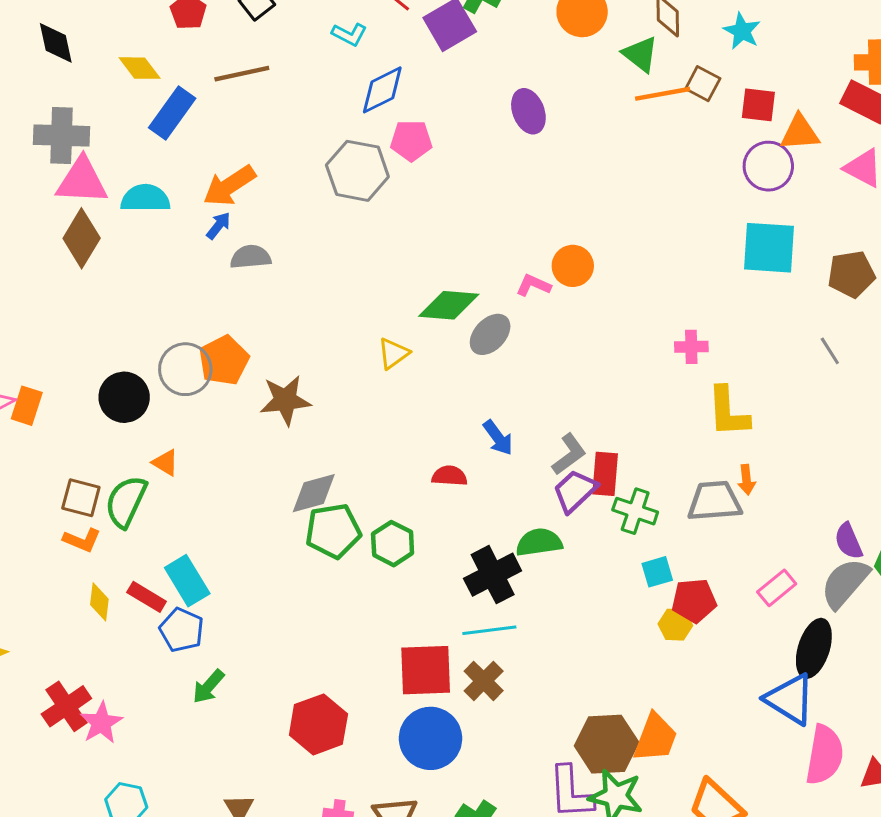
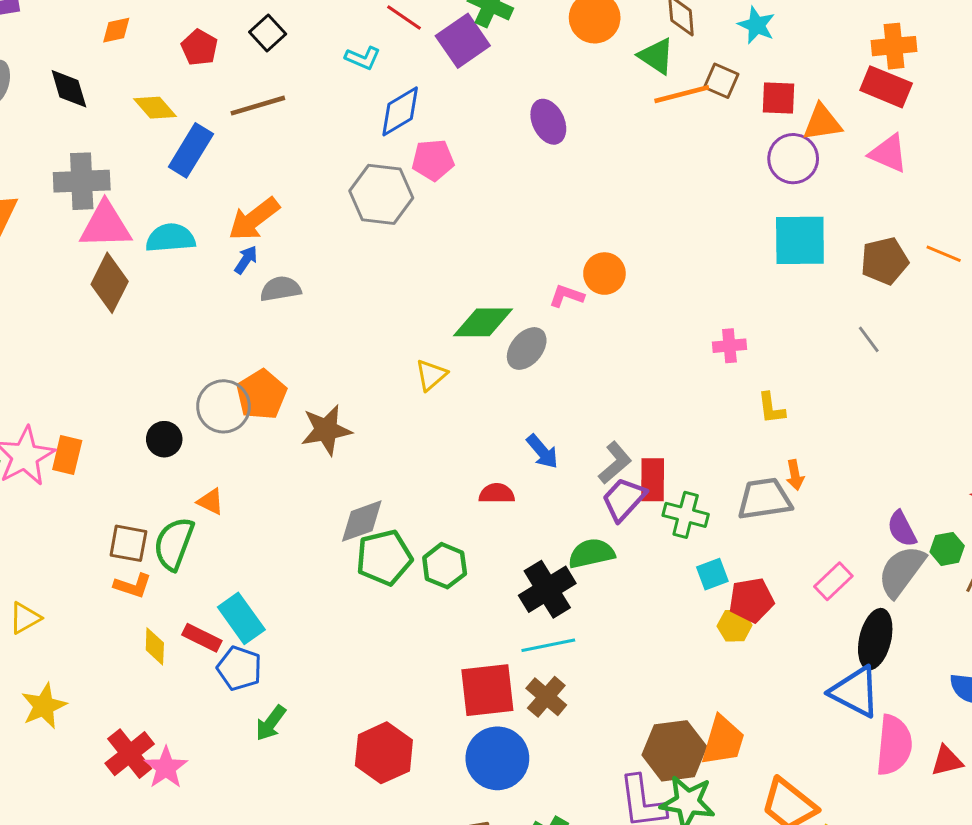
black circle: (124, 397) -> (164, 439), size x0.7
yellow L-shape: (728, 412) -> (771, 408), size x0.6

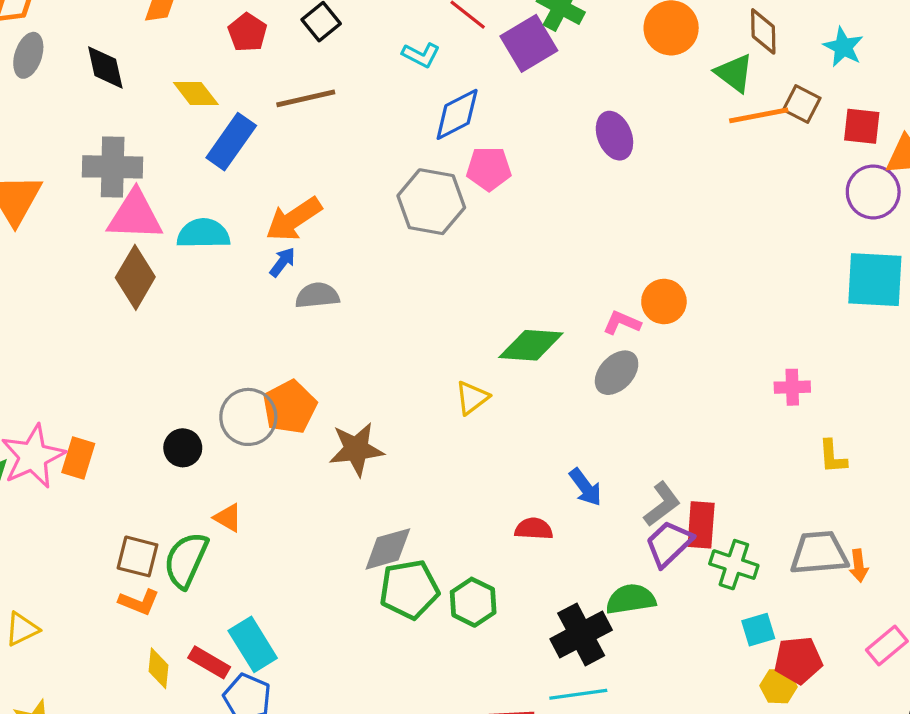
gray ellipse: (527, 348) -> (617, 373), moved
orange arrow: (795, 475) -> (859, 566), moved

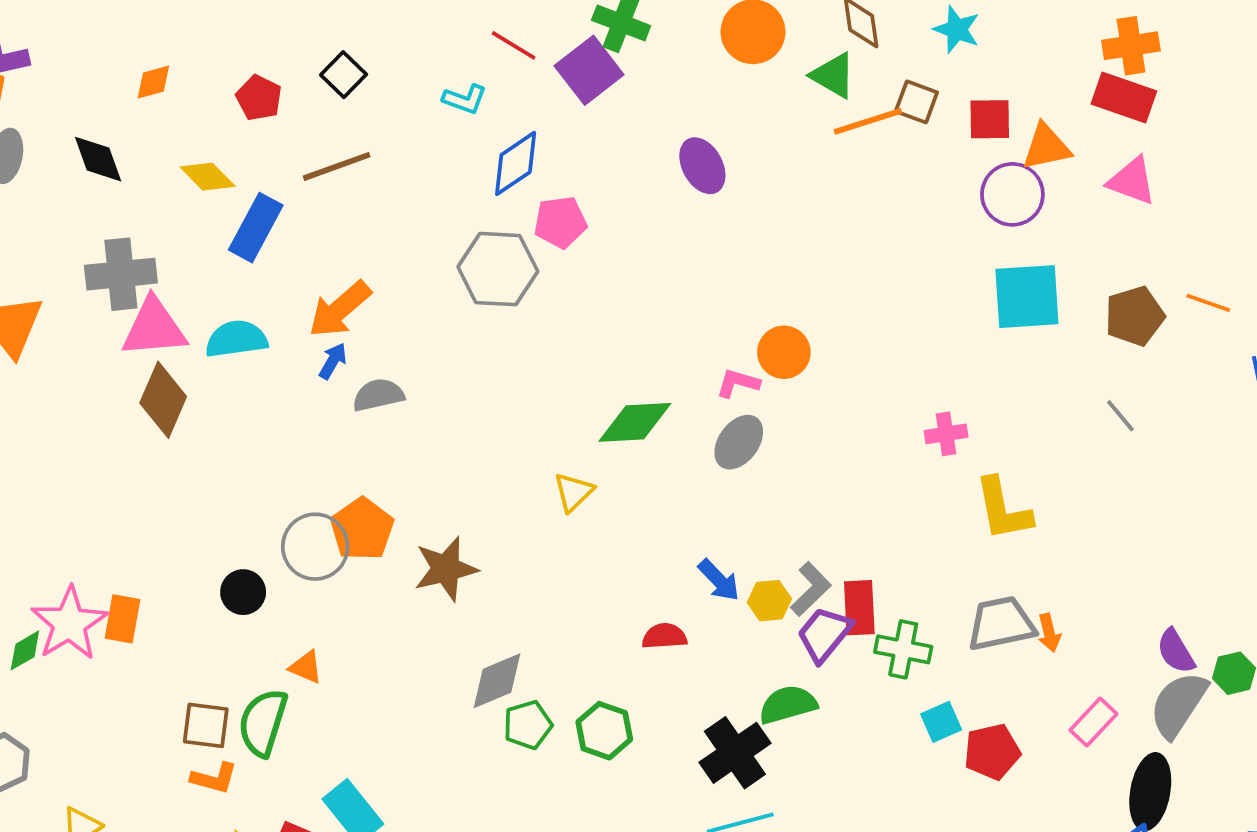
yellow L-shape: (833, 457) -> (1003, 509), size x1.6
green pentagon: (409, 589) -> (528, 725), size x0.7
yellow hexagon: (778, 686) -> (769, 601), moved

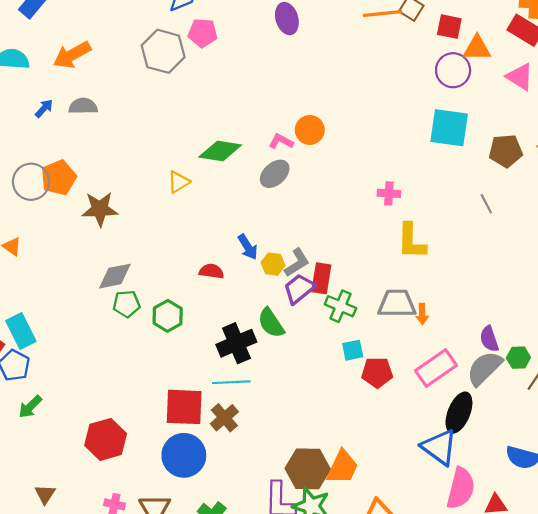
blue arrow: (333, 361) -> (44, 108), moved
green semicircle: (788, 705) -> (271, 323), turned -120
pink rectangle: (1093, 722) -> (436, 368), size x1.5

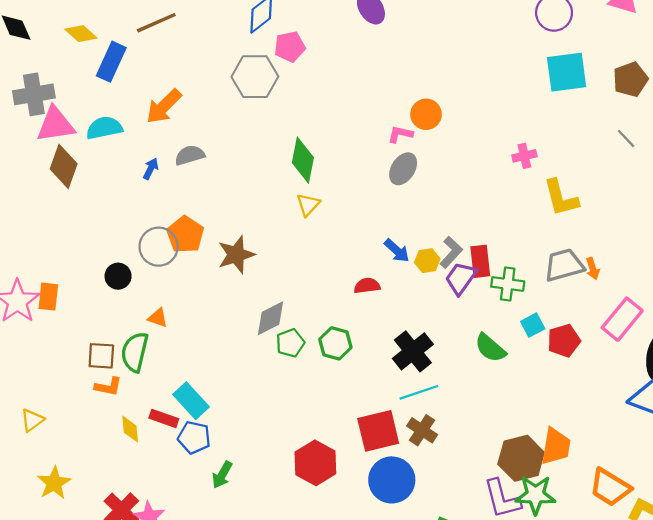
green diamond: (220, 151) -> (303, 160), moved, turned -72
green semicircle: (271, 323) -> (490, 348), moved
red hexagon: (106, 439) -> (315, 463), moved

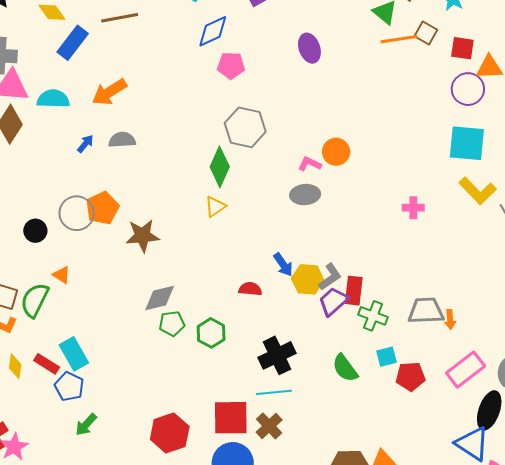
gray hexagon: (255, 77) -> (245, 127), moved
gray ellipse: (403, 169) -> (305, 195), turned 40
yellow L-shape: (561, 198) -> (478, 191), moved, turned -42
yellow hexagon: (427, 261) -> (308, 279), size x1.4

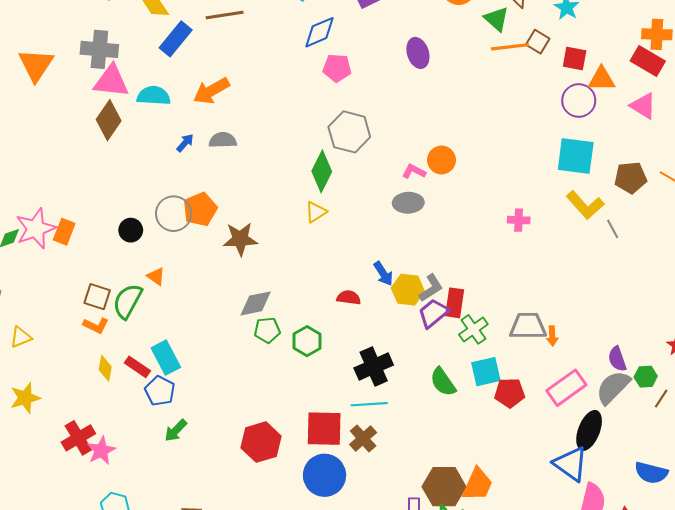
green cross: (373, 316) -> (473, 329), turned 32
cyan square: (387, 357) -> (486, 372), size x1.4

